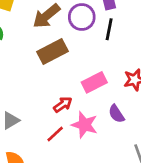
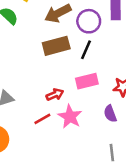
black line: (109, 29) -> (86, 50), moved
purple semicircle: (116, 114) -> (110, 114), moved

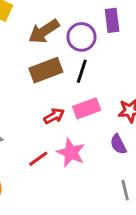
red arrow: (55, 95) -> (54, 116), moved

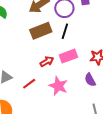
red line: (38, 159) -> (29, 84), moved

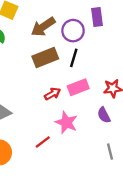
red line: (29, 84) -> (43, 142), moved

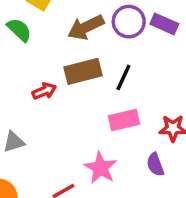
purple rectangle: (97, 17) -> (164, 24), turned -66
purple circle: (73, 31) -> (129, 22), moved
red arrow: (53, 94) -> (44, 91), moved

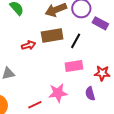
purple rectangle: (164, 24) -> (100, 23), moved
pink star: (101, 168) -> (58, 93), turned 30

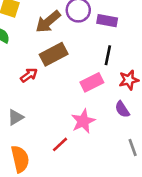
black line: (76, 41) -> (108, 55), moved

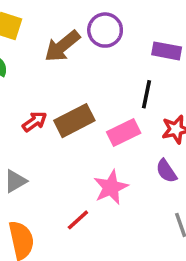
purple rectangle: (107, 21) -> (167, 51), moved
brown rectangle: (54, 54) -> (74, 121), moved

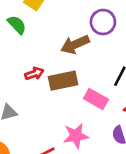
brown arrow: (62, 46) -> (75, 44), moved
pink rectangle: (124, 132) -> (96, 99), turned 40

